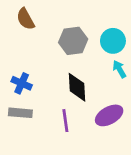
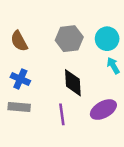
brown semicircle: (26, 19) -> (19, 41), moved

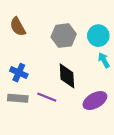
brown semicircle: (19, 41) -> (18, 27), moved
purple line: (62, 114) -> (47, 97), moved, turned -60

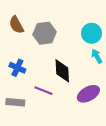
gray hexagon: (64, 36) -> (45, 33), moved
gray rectangle: (18, 98) -> (15, 102), moved

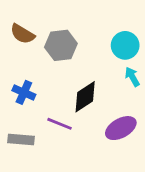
brown semicircle: (16, 25) -> (22, 34), turned -30
black diamond: (62, 71) -> (85, 97), turned 60

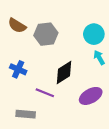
gray rectangle: (21, 139) -> (26, 114), moved

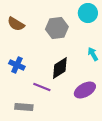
gray hexagon: (46, 34) -> (57, 28), moved
cyan circle: (94, 34) -> (88, 13), moved

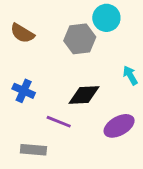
cyan circle: (88, 13) -> (106, 18), moved
black diamond: (60, 68) -> (84, 95), turned 30

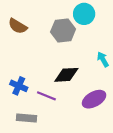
blue cross: (24, 91) -> (19, 86), moved

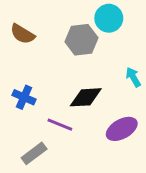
blue cross: (19, 86) -> (24, 97), moved
gray rectangle: (26, 118) -> (34, 153), turned -42

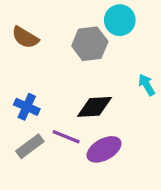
purple ellipse: (122, 129) -> (104, 149), moved
gray rectangle: (34, 153) -> (30, 146), moved

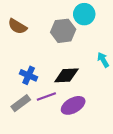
blue cross: (27, 107) -> (29, 75), moved
purple line: (66, 137) -> (46, 97), turned -42

